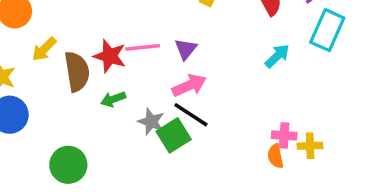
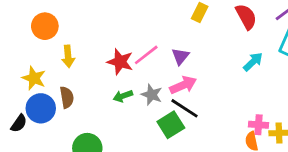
pink line: (143, 47) -> (146, 55), turned -32
yellow arrow: (44, 49) -> (68, 56), turned -50
brown semicircle: (77, 72) -> (67, 97), moved, size x0.7
gray star: (151, 122) -> (152, 95), moved

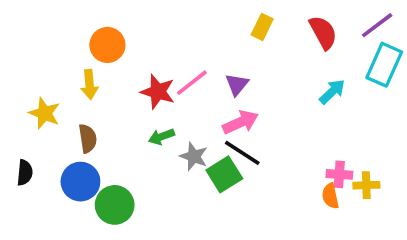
orange circle: (45, 26) -> (107, 45), moved
gray star: (152, 95) -> (194, 156), moved
blue circle: (41, 108) -> (80, 182), moved
black semicircle: (19, 123) -> (25, 173), turned -30

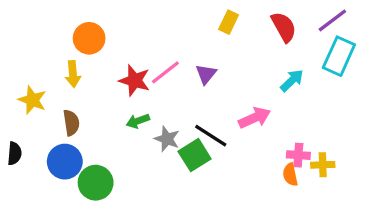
pink arrow: (240, 122) -> (255, 118), moved

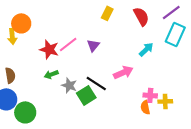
yellow arrow: (73, 74) -> (12, 36), moved

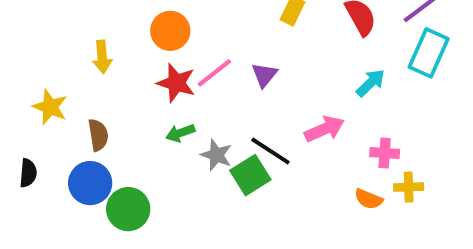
orange circle: (21, 23) -> (170, 31), moved
pink cross: (150, 95) -> (385, 153), moved
orange semicircle: (145, 107) -> (369, 199), turned -56

